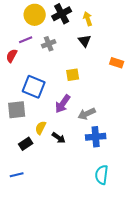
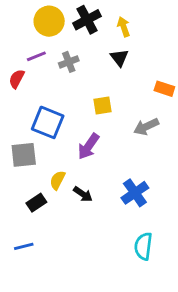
gray arrow: (87, 114) -> (146, 127), moved
blue cross: (96, 137) -> (135, 193), turned -30

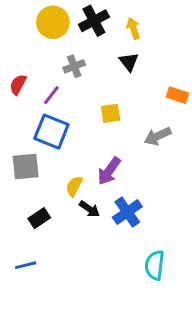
purple line: (36, 56) -> (51, 95), moved, turned -30
purple arrow: (88, 146) -> (109, 171), moved
yellow semicircle: (58, 180) -> (74, 186), moved
blue cross: (135, 193) -> (127, 212), moved

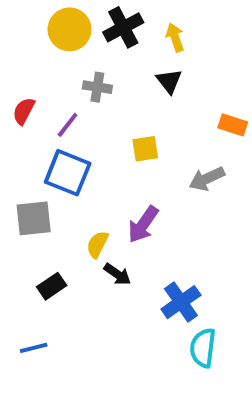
gray cross: (74, 66) -> (97, 87), turned 30
blue cross: (127, 212) -> (181, 302), moved

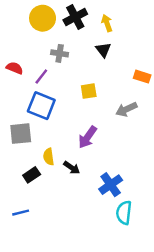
red semicircle: (24, 111) -> (15, 68), turned 84
yellow semicircle: (97, 244) -> (49, 157), moved, turned -35

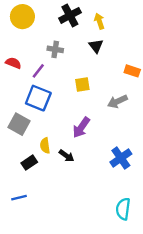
yellow circle: (43, 18) -> (22, 17), moved
gray square: (21, 134) -> (19, 124), turned 35
blue cross: (111, 185) -> (121, 158), moved
cyan semicircle: (124, 213) -> (123, 209), moved

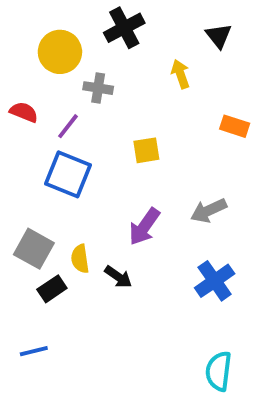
yellow circle: (22, 17) -> (60, 52), moved
yellow arrow: (99, 21) -> (180, 74), moved
black triangle: (96, 46) -> (219, 36), moved
gray arrow: (117, 101) -> (209, 211), moved
gray square: (19, 124) -> (34, 249), moved

